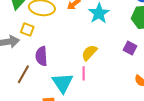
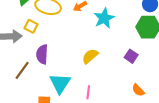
pink line: (84, 73) -> (88, 92), moved

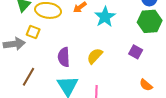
purple semicircle: (42, 54) -> (64, 57), moved

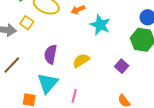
cyan star: (105, 17) -> (100, 25), turned -30

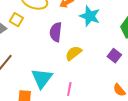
purple semicircle: (51, 54) -> (56, 32), moved

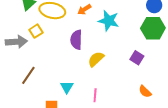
yellow square: (16, 20) -> (36, 31), turned 32
cyan triangle: (42, 78) -> (67, 87), size x0.6

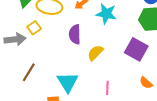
purple square: (137, 58) -> (136, 49), size x1.6
cyan triangle: (67, 87) -> (68, 82), size x1.6
pink line: (95, 95) -> (107, 88), moved

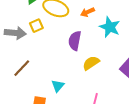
cyan triangle: (68, 82) -> (58, 86), size x0.6

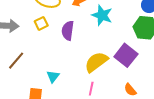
yellow square: (36, 26) -> (41, 23), moved
yellow semicircle: (91, 63) -> (96, 62), moved, size x1.4

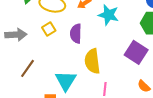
yellow semicircle: (96, 62) -> (92, 61), moved, turned -55
cyan triangle: (53, 77) -> (66, 81), size x1.6

